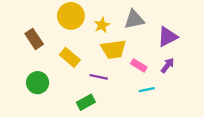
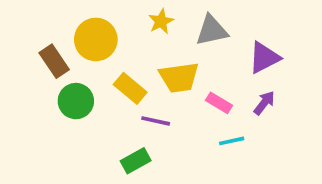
yellow circle: (71, 16) -> (96, 39), moved
yellow star: (102, 25) -> (161, 21), moved
yellow rectangle: (70, 57) -> (130, 88), moved
green circle: (38, 83) -> (76, 101), moved

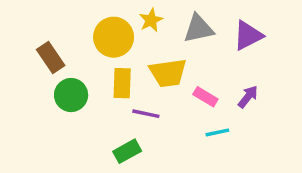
yellow circle: (96, 39) -> (114, 37), moved
purple triangle: (264, 58) -> (248, 35), moved
yellow rectangle: (130, 88) -> (122, 83), turned 52

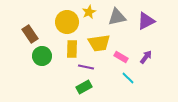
cyan line: (217, 132) -> (128, 78), turned 56
green rectangle: (127, 151) -> (84, 87), moved

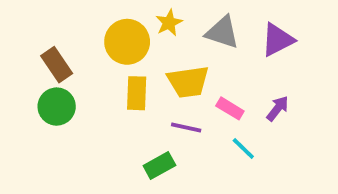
gray triangle: (117, 17) -> (222, 32), turned 30
green circle: (42, 56) -> (57, 107), moved
purple line: (86, 67) -> (186, 127), moved

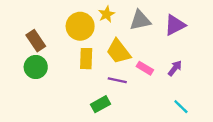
gray triangle: (222, 32) -> (140, 20), turned -30
yellow trapezoid: (188, 82) -> (118, 51), turned 60
cyan line: (243, 148) -> (181, 107), moved

